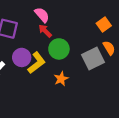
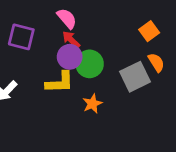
purple circle: (22, 57) -> (70, 57), moved
yellow L-shape: (37, 63) -> (60, 82), turned 35

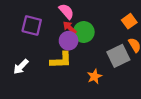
green circle: (90, 64) -> (84, 32), moved
orange star: (92, 104) -> (95, 76), moved

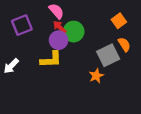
purple square: (32, 25) -> (22, 25), turned -36
orange star: (95, 76) -> (96, 76), moved

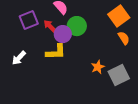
orange square: (119, 21) -> (119, 16), size x1.5
red arrow: (60, 27) -> (50, 26), moved
gray square: (108, 55) -> (119, 75), moved

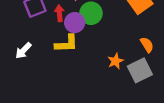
red arrow: (50, 26) -> (59, 13), turned 40
orange semicircle: (124, 38) -> (147, 45), moved

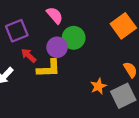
red arrow: (59, 13) -> (29, 56), moved, turned -42

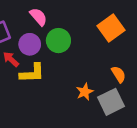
purple circle: (57, 47) -> (30, 44), moved

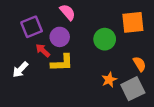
orange square: (111, 28) -> (133, 22), turned 30
green circle: (58, 41) -> (105, 39), moved

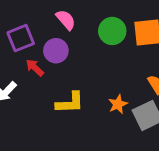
green circle: (105, 39) -> (112, 31), moved
yellow L-shape: (62, 63) -> (70, 103), moved

